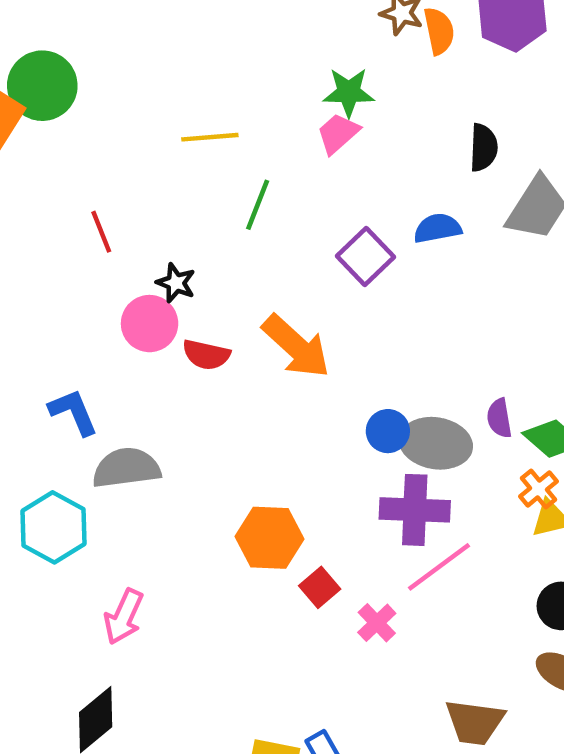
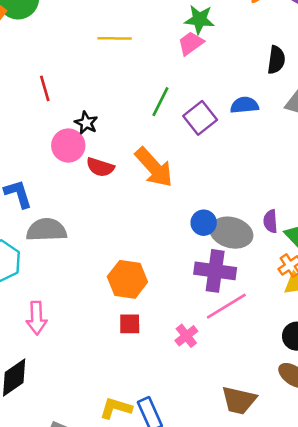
green line: (258, 205) -> (160, 102), moved
red square: (320, 587) -> (130, 324), moved, turned 35
pink arrow: (124, 617) -> (36, 318), turned -32

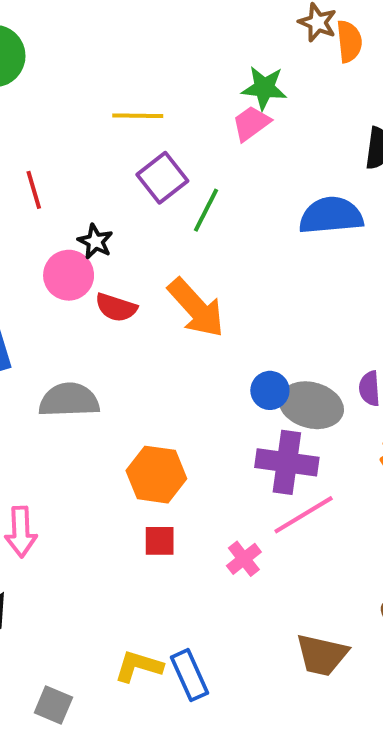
blue semicircle: (244, 105) -> (331, 215), size x1.5
purple square: (200, 118) -> (162, 178), moved
gray semicircle: (46, 230) -> (69, 400), moved

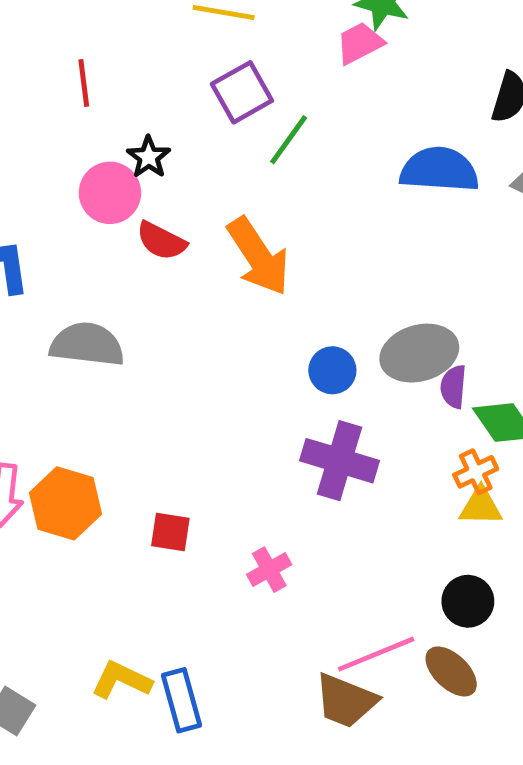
gray ellipse: (311, 405) -> (419, 353), moved, turned -40
orange hexagon: (156, 475) -> (66, 503), moved
pink line: (304, 515) -> (376, 654), moved

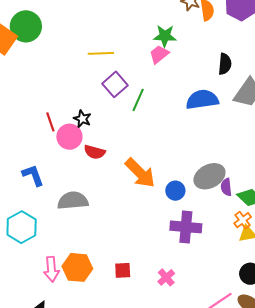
red line: (84, 83) -> (50, 122), moved
orange arrow: (258, 256) -> (140, 173), moved

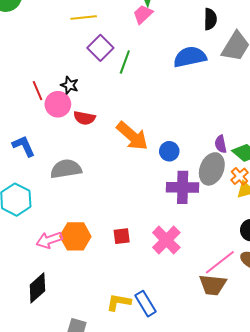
gray ellipse: (209, 176) -> (212, 169), moved, turned -36
pink arrow: (51, 269) -> (49, 240), turned 80
pink cross: (166, 277) -> (166, 240), size x1.6

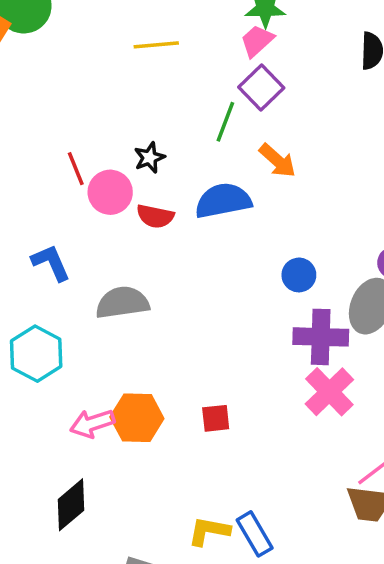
purple square: (100, 48) -> (261, 88), moved
blue semicircle: (190, 57) -> (223, 201), moved
black star: (70, 85) -> (149, 158), moved, turned 30
orange arrow: (132, 136) -> (277, 161), moved, size x0.7
pink cross: (166, 240) -> (329, 392), moved

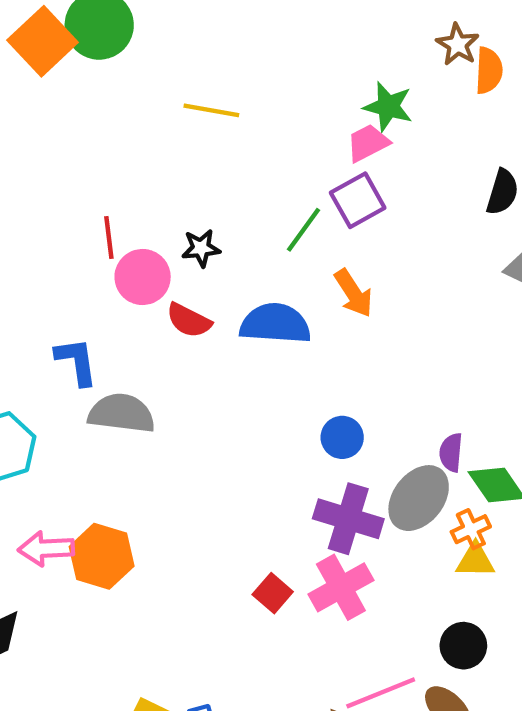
yellow line: (156, 45) -> (211, 110), moved
blue L-shape: (51, 263) -> (76, 361), moved
red square: (216, 418) -> (273, 593), moved, turned 32

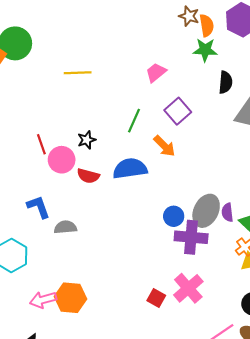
green star: (388, 107) -> (205, 50), moved
purple square: (358, 200) -> (178, 111), moved
gray semicircle: (121, 413) -> (65, 227), size x0.7
gray ellipse: (419, 498) -> (206, 211), moved
purple cross: (348, 519) -> (191, 237), moved

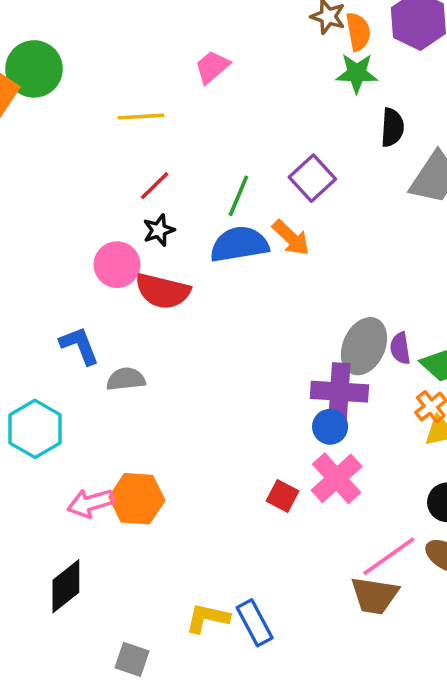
pink trapezoid: (156, 72) -> (212, 67), moved
red line: (41, 144) -> (155, 186), moved, turned 66
blue semicircle: (130, 169) -> (239, 244), moved
red semicircle: (88, 176) -> (163, 291), size x1.4
blue circle: (174, 216) -> (330, 427), moved

